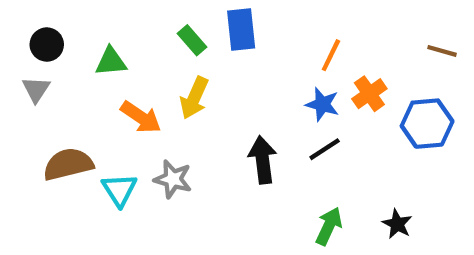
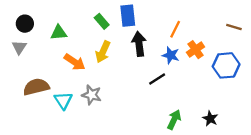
black line: (325, 149) -> (157, 79), moved
black arrow: (263, 160) -> (139, 44), moved

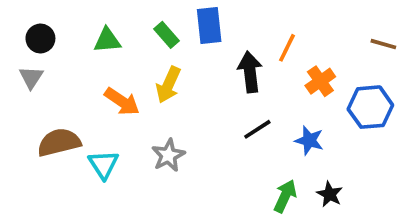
green triangle: (59, 33) -> (107, 40), moved
black arrow: (139, 44) -> (250, 72), moved
blue star: (171, 55) -> (309, 140), moved
gray star: (92, 95) -> (168, 155), moved, turned 30
black star: (210, 119) -> (330, 194), moved

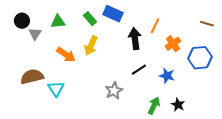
blue rectangle: (209, 26) -> (113, 14), turned -60
gray triangle: (31, 77) -> (35, 34), moved
gray star: (168, 155) -> (114, 91), moved

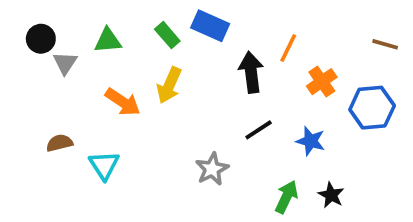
brown semicircle: (32, 77) -> (59, 143), size x0.6

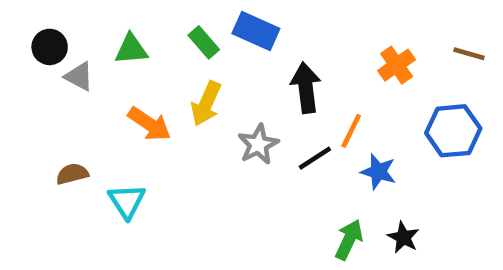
orange line: (288, 48) -> (351, 131), moved
gray triangle: (65, 63) -> (79, 76), turned -35
orange cross: (322, 82) -> (397, 65), moved
gray star: (212, 169) -> (258, 144), moved

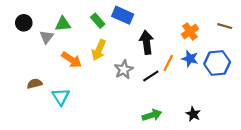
gray triangle: (79, 76) -> (47, 37), moved, turned 40
blue star: (378, 172) -> (190, 59), moved
green arrow: (349, 240) -> (152, 115), moved, turned 48

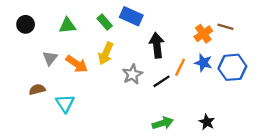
brown line: (225, 26) -> (225, 27), moved
gray triangle: (47, 37) -> (50, 58), moved

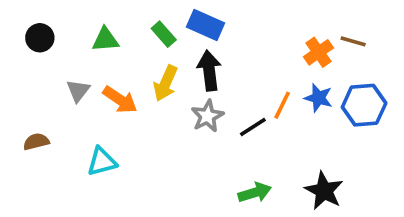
black arrow: (157, 45) -> (209, 71), moved
brown semicircle: (37, 89) -> (36, 142), moved
cyan triangle: (65, 103) -> (102, 162), turned 48
black star: (207, 122) -> (324, 191), size x1.5

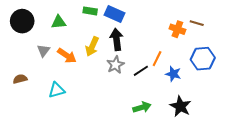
green rectangle: (164, 34) -> (90, 11), moved, turned -40
black circle: (40, 38) -> (22, 21), size x1.5
orange cross: (318, 52) -> (177, 29), turned -35
blue star: (318, 98) -> (173, 74), moved

